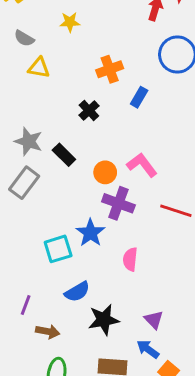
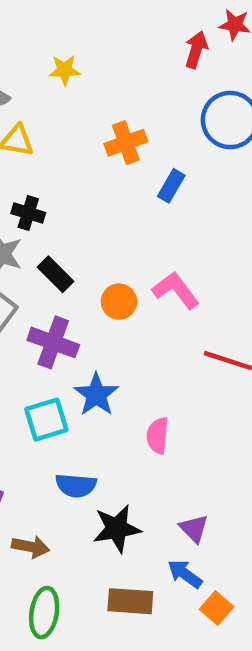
black cross: (89, 110) -> (28, 213), moved, turned -30
purple cross: (118, 203) -> (53, 342), moved
blue semicircle: (77, 292) -> (76, 485), turned 35

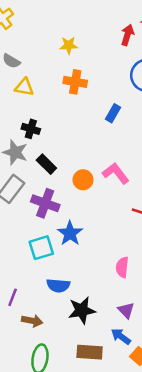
yellow star: (65, 70) -> (69, 45), moved
orange cross: (126, 143) -> (75, 82), moved, turned 30
pink semicircle: (158, 435) -> (122, 267), moved

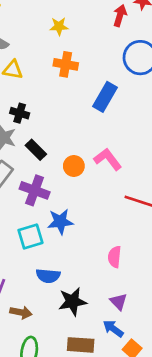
blue rectangle: (113, 113) -> (105, 97), size x1.5
blue star: (70, 233) -> (60, 222), turned 30

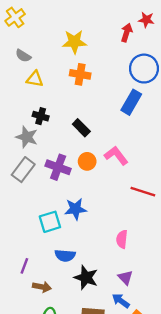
yellow star: (59, 26) -> (74, 42), size x1.5
blue rectangle: (105, 97) -> (131, 102), moved
black rectangle: (36, 150) -> (81, 128), moved
purple cross: (35, 190) -> (58, 167), moved
black star: (72, 302) -> (86, 278), turned 30

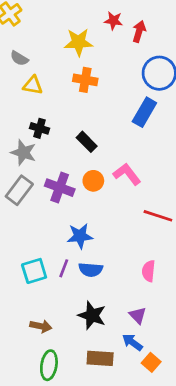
red star: (146, 20) -> (114, 21), moved
cyan square: (50, 222) -> (34, 271), moved
pink semicircle: (122, 239) -> (149, 271), moved
blue semicircle: (65, 255) -> (91, 270), moved
purple line: (24, 266) -> (64, 268), moved

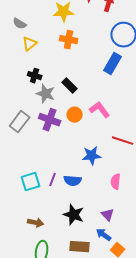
yellow triangle: (33, 85) -> (30, 44), turned -49
gray star: (23, 153) -> (46, 94), moved
blue star: (80, 236) -> (92, 156), moved

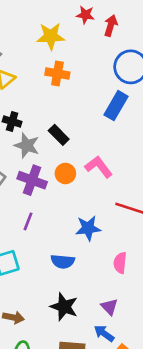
purple line: (53, 180) -> (28, 221), moved

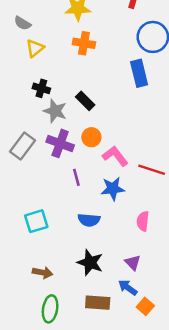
blue rectangle: (116, 106) -> (139, 73), turned -44
pink L-shape: (99, 167) -> (115, 156), moved
purple line: (28, 221) -> (76, 177), moved, turned -36

